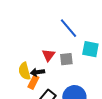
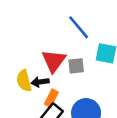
red triangle: (48, 55) -> (54, 61), size x1.5
orange rectangle: (33, 82) -> (51, 98), moved

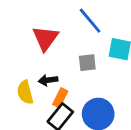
red triangle: (54, 61) -> (45, 38), moved
yellow semicircle: (24, 81) -> (25, 92), moved

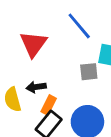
gray square: (87, 63) -> (89, 72), moved

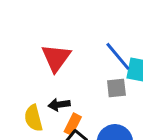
blue line: (79, 26) -> (118, 56), moved

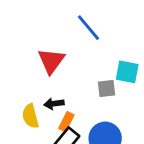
blue line: (118, 56) -> (89, 28), moved

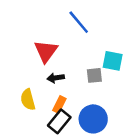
black arrow: (54, 104) -> (56, 78), moved

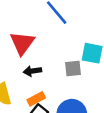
orange rectangle: (59, 104) -> (36, 99), turned 35

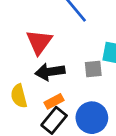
black arrow: (32, 71) -> (50, 72), size x1.5

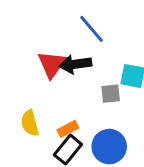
black arrow: (50, 72) -> (75, 64), moved

